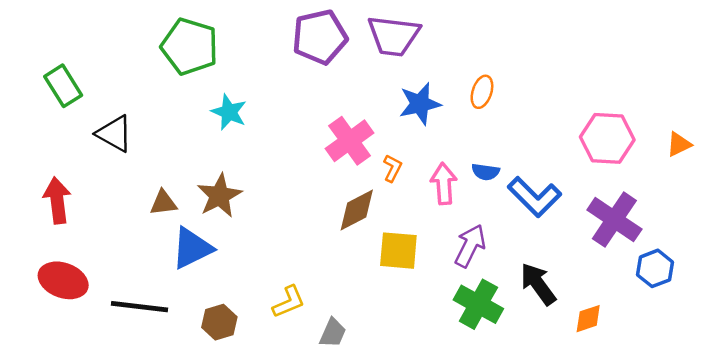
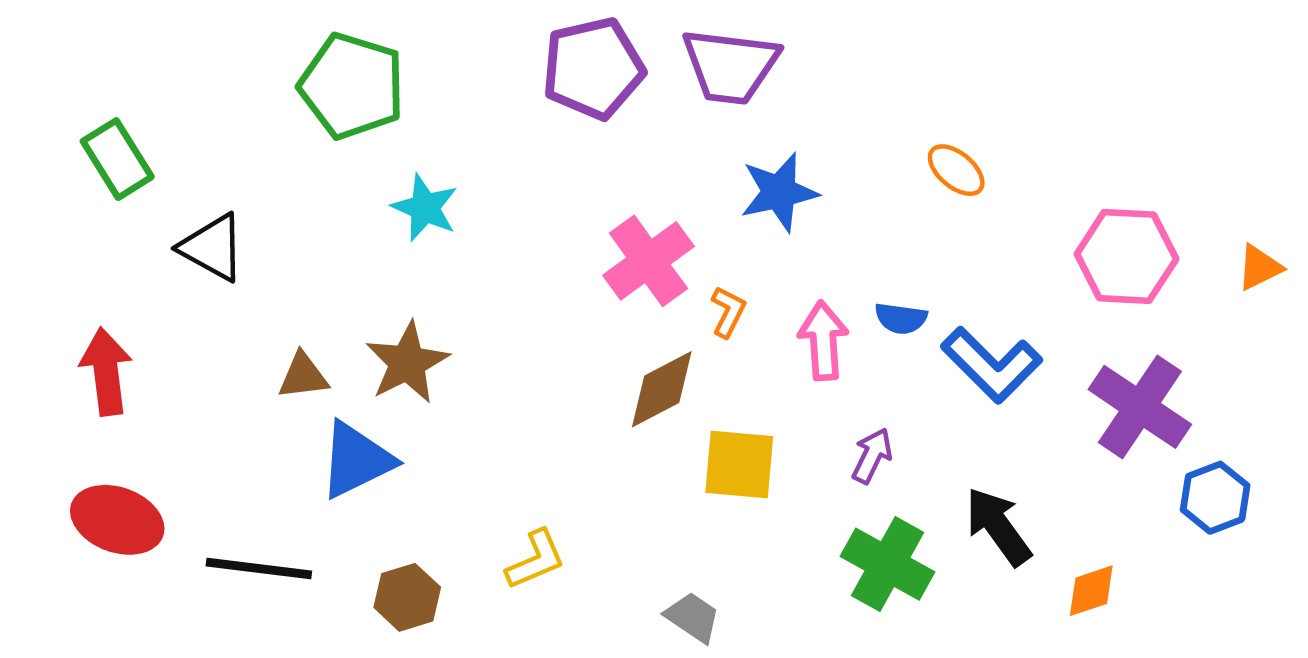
orange ellipse: (482, 92) -> (956, 170), moved, turned -68
purple arrow: (470, 246) -> (872, 456), size x0.7
gray trapezoid: (333, 333) -> (693, 617), moved, turned -80

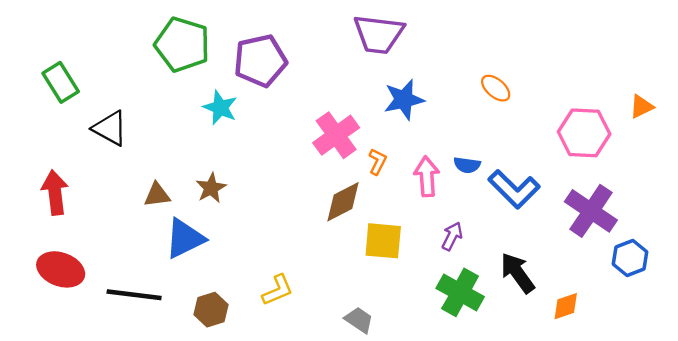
purple pentagon: (593, 68) -> (260, 61), moved
orange triangle: (1259, 267) -> (641, 106), moved
brown star: (407, 363) -> (211, 188), size x0.7

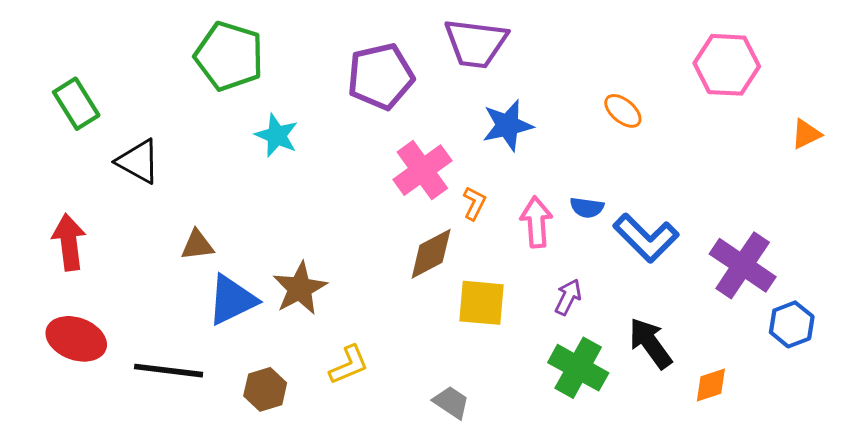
purple pentagon: (260, 61) -> (381, 76), moved
pink hexagon: (584, 133) -> (727, 65), moved
brown star: (211, 188) -> (300, 288), moved, size x1.4

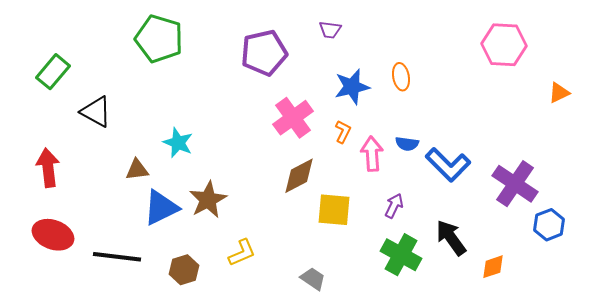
purple trapezoid: (476, 43) -> (330, 30), size x0.5
green rectangle: (76, 104) -> (53, 72), turned 72
orange ellipse: (623, 111) -> (401, 77), moved, turned 40
cyan star: (277, 135) -> (178, 143), moved
orange L-shape: (474, 203) -> (343, 132), moved

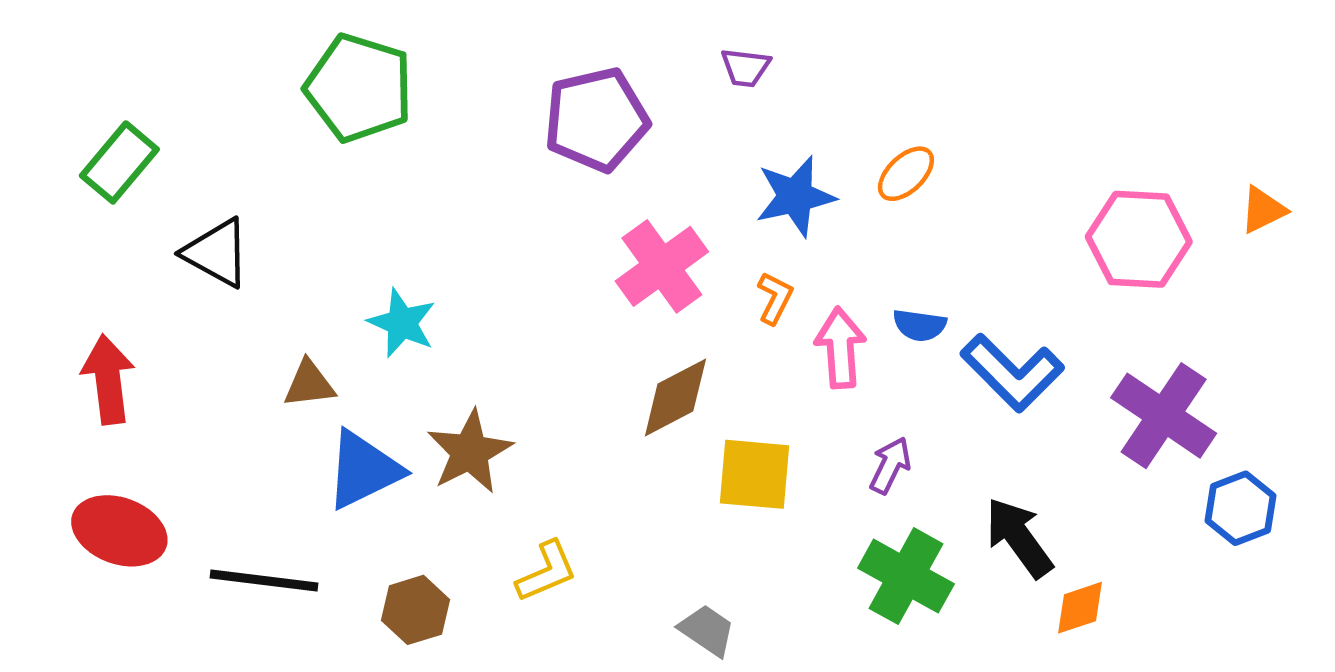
pink hexagon: (504, 45) -> (1139, 239), moved
orange ellipse: (401, 77) -> (906, 174), turned 56
orange diamond: (493, 267) -> (1080, 608), moved

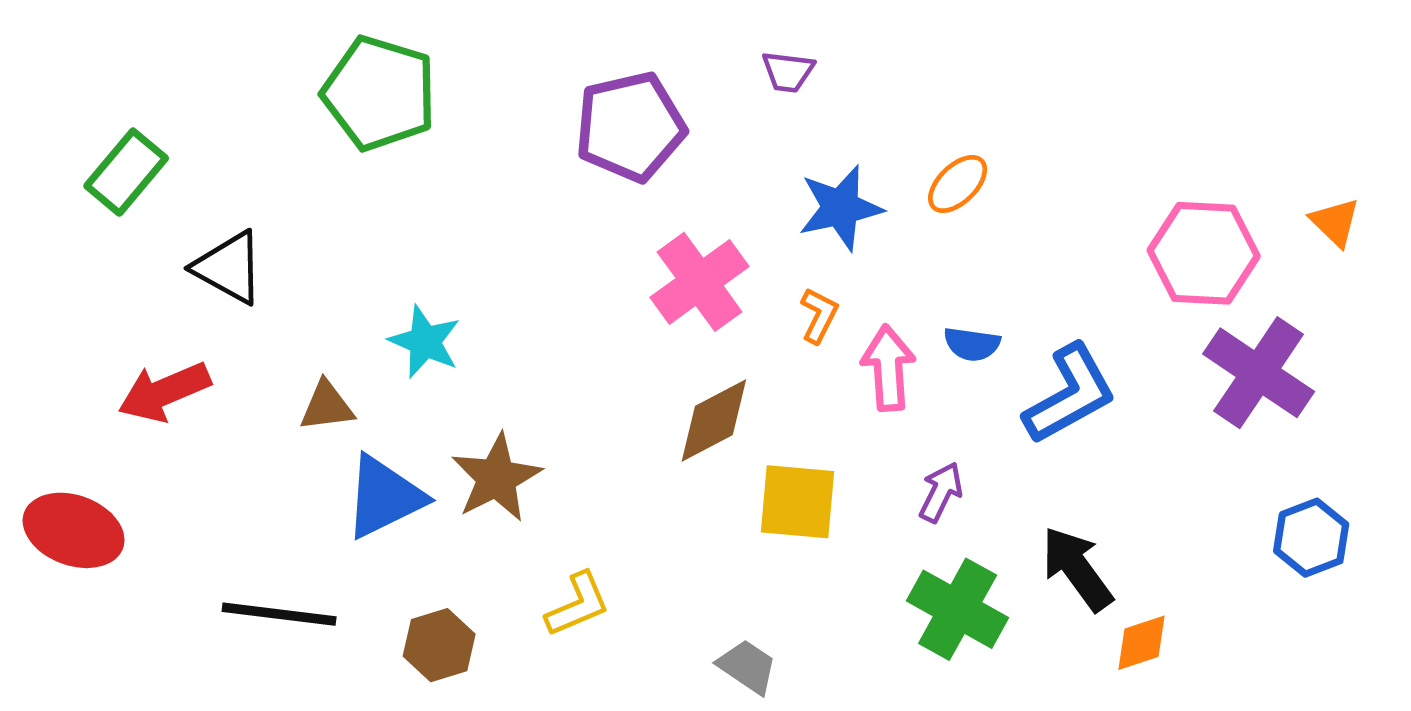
orange triangle: (1263, 210) -> (1335, 222), turned -50
blue L-shape: (1012, 373) -> (1070, 394), turned -74
red arrow: (108, 379) -> (164, 392), moved, turned -106
purple cross: (1164, 416) -> (1259, 373), moved
red ellipse: (119, 531) -> (74, 530), moved

